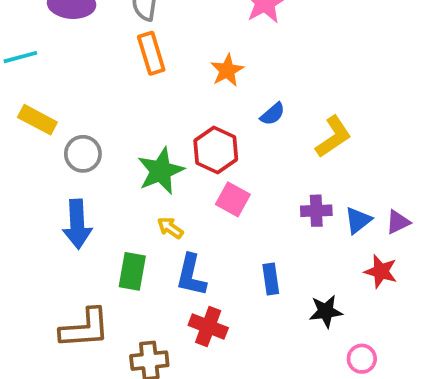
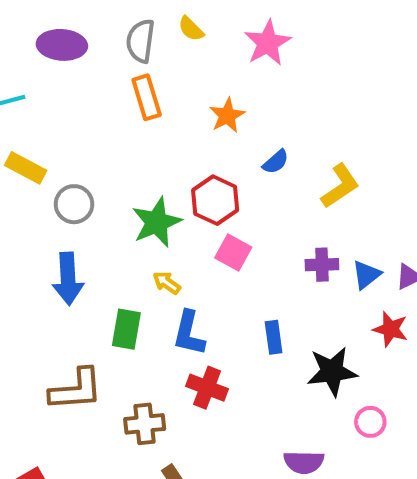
black star: (326, 311) -> (332, 371), size x1.4

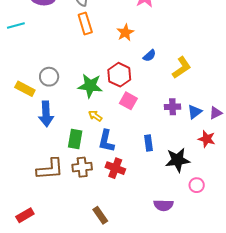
yellow rectangle: (26, 168) -> (25, 89), moved
green star: (157, 222) -> (90, 86), turned 30
brown cross: (145, 424) -> (82, 167), moved

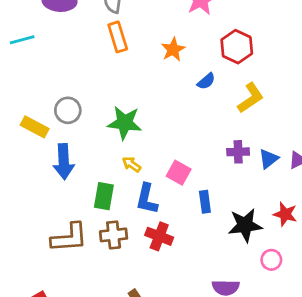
red hexagon: (119, 75) -> (237, 47), moved
pink square: (128, 101) -> (179, 173), moved
red star: (207, 139) -> (285, 214), moved

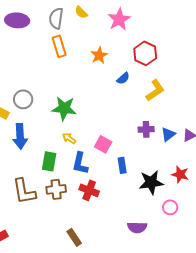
brown L-shape: (69, 238) -> (24, 191), turned 84

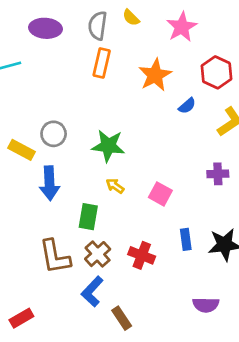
orange rectangle: (59, 46) -> (102, 63), turned 30
orange star: (99, 55) -> (155, 75), size x1.4
blue L-shape: (80, 163) -> (92, 291), moved, turned 30
blue rectangle: (122, 165) -> (186, 239), moved
brown cross: (56, 189) -> (98, 254), turned -36

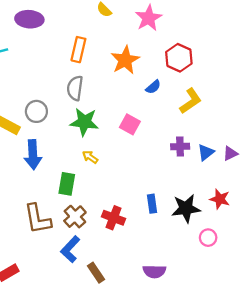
gray semicircle: (98, 26) -> (75, 88), moved
pink square: (160, 194) -> (130, 124), moved
purple semicircle: (206, 305) -> (154, 271), moved

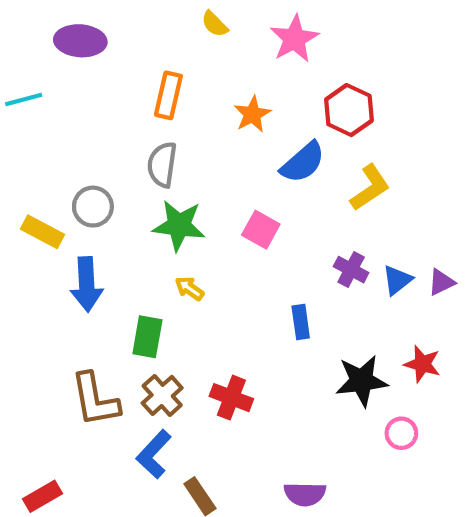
orange star: (125, 60) -> (252, 114), size x0.7
blue semicircle: (153, 87) -> (303, 163), size x1.6
purple cross: (180, 146) -> (351, 270), turned 30
blue rectangle: (152, 204) -> (301, 322), moved

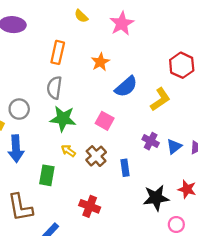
red hexagon: (349, 110) -> (182, 65), moved
brown cross: (162, 395) -> (96, 156), moved

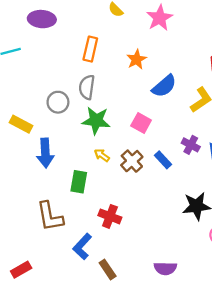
gray circle: (19, 109) -> (58, 102), moved
blue rectangle: (125, 168) -> (163, 160), moved, turned -35
red cross: (90, 206) -> (110, 216), moved

